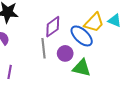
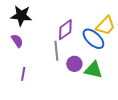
purple circle: (65, 53) -> (74, 64), moved

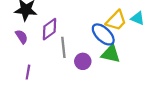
purple diamond: (65, 30) -> (49, 29), moved
green triangle: (93, 70) -> (111, 54), moved

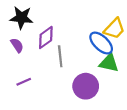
purple circle: (83, 61) -> (86, 86), moved, size x1.5
purple line: (28, 72) -> (24, 82), turned 56

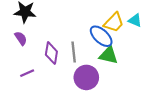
purple diamond: (46, 37) -> (51, 53), moved, turned -45
gray line: (60, 56) -> (74, 52), moved

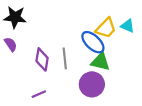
purple line: (27, 73) -> (39, 94), moved
purple circle: (86, 77) -> (92, 84), moved

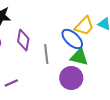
purple diamond: (42, 59) -> (23, 40), moved
purple line: (39, 94) -> (11, 83), moved

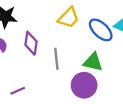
yellow trapezoid: (84, 26) -> (69, 18), moved
blue ellipse: (72, 39) -> (101, 30), moved

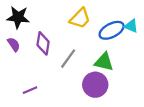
blue ellipse: (101, 30) -> (112, 30), turned -70
gray line: (56, 59) -> (68, 59), turned 42

